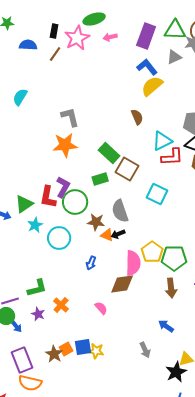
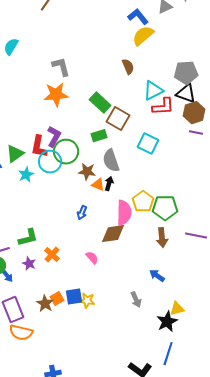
green rectangle: (100, 179) -> (99, 136), moved
black arrow: (118, 234) -> (109, 184), turned 128
cyan circle: (59, 238) -> (50, 162), moved

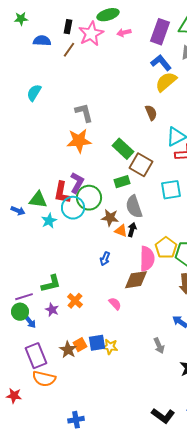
cyan square: (148, 144) -> (171, 190), turned -35
green triangle: (15, 154) -> (38, 200), turned 42

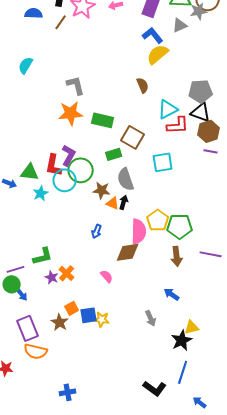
green rectangle: (123, 149) -> (103, 120), moved, turned -30
purple star: (52, 310) -> (52, 277), moved
orange square: (80, 345) -> (72, 308), moved

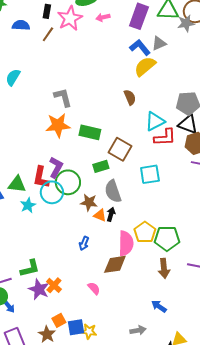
gray triangle: (180, 25) -> (159, 43), moved
purple star: (52, 277) -> (39, 289), size x1.5
gray arrow: (151, 318) -> (138, 330), turned -77

